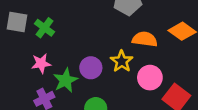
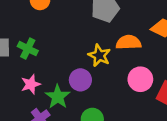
yellow star: (122, 61) -> (99, 55), moved

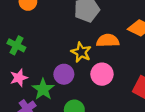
pink circle: (140, 79) -> (102, 74), moved

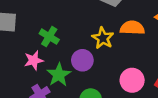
green cross: (16, 45) -> (49, 37), moved
pink circle: (102, 74) -> (132, 80), moved

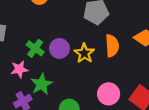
orange semicircle: (132, 28) -> (112, 46), turned 80
purple circle: (82, 60) -> (59, 48), moved

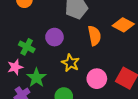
purple circle: (59, 48) -> (54, 37), moved
yellow star: (84, 53) -> (70, 63), moved

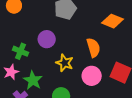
orange semicircle: (94, 36) -> (93, 48), moved

